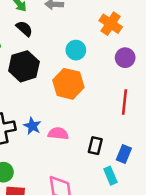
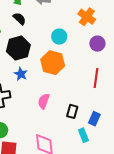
blue star: (32, 126) -> (21, 74), moved
pink semicircle: (58, 133) -> (44, 101), turned -77

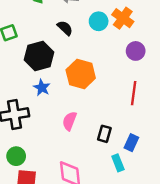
black semicircle: (19, 19) -> (65, 28), moved
cyan circle: (59, 37) -> (99, 21), moved

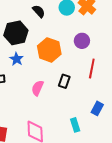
purple circle: (136, 51) -> (82, 41), moved
black rectangle: (104, 134) -> (64, 81), moved
blue rectangle: (131, 143) -> (97, 108), moved

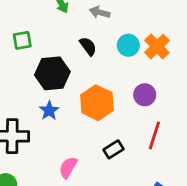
black rectangle: (64, 81) -> (114, 149), turned 32
pink semicircle: (38, 88) -> (68, 167), moved

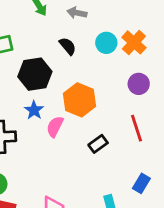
purple circle: (145, 95) -> (139, 84), moved
red line: (154, 135) -> (137, 128), turned -32
pink semicircle: (68, 167) -> (55, 126), moved

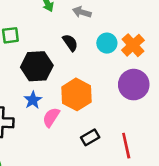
purple circle: (139, 84) -> (134, 85), size x1.5
red line: (137, 128) -> (126, 146), moved

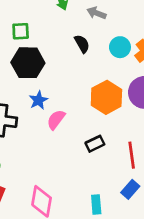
black hexagon: (37, 66) -> (28, 63), moved
orange hexagon: (77, 94) -> (106, 97), moved

